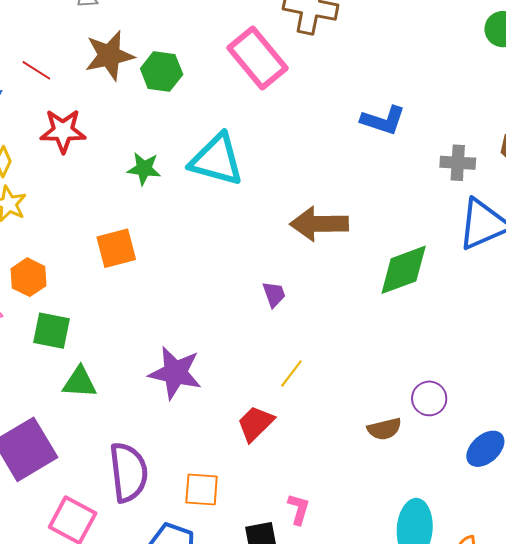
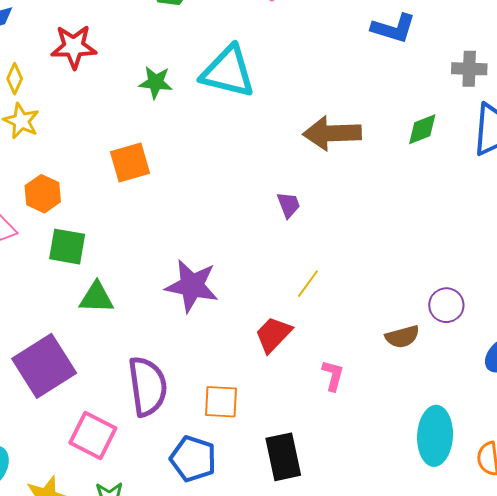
green diamond: (404, 270) -> (422, 129), moved, size x0.6
pink L-shape: (299, 509) -> (333, 375), moved

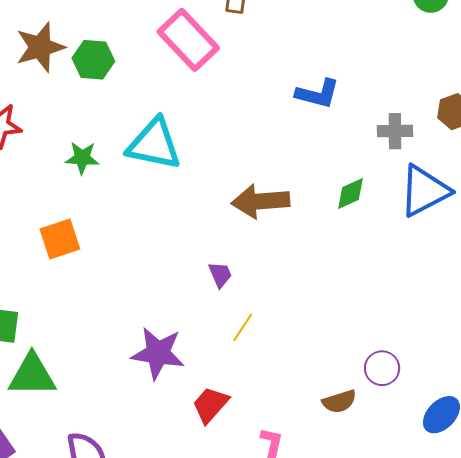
yellow line: (308, 284) -> (243, 327), moved
purple star: (192, 286) -> (158, 353), moved
green triangle: (96, 298) -> (32, 375), size x1.4

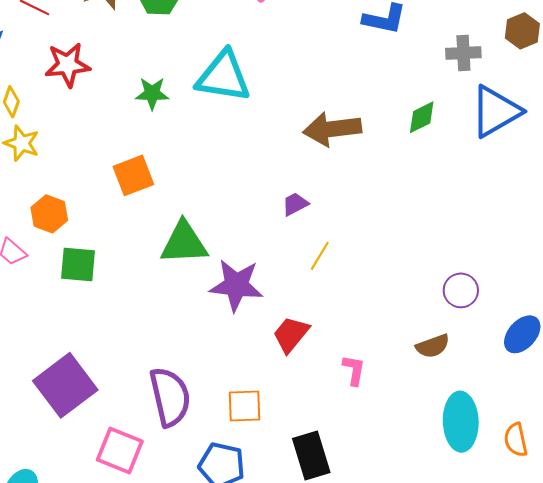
purple trapezoid: (220, 275) -> (295, 204), turned -92
green triangle: (32, 375) -> (184, 243), moved
brown semicircle: (339, 402) -> (433, 346), moved

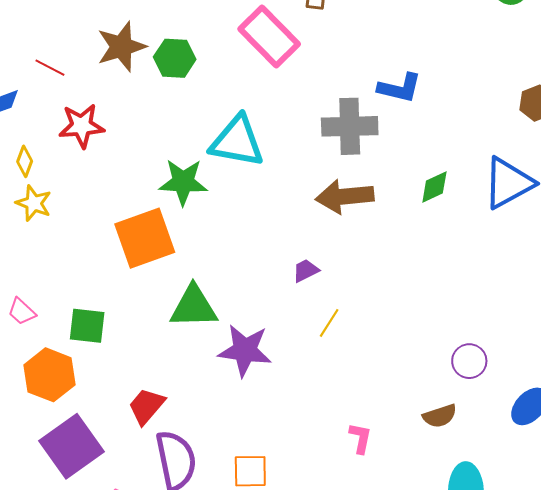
gray cross: (463, 53) -> (350, 126), moved, size x1.6
green star: (152, 93) -> (183, 182), moved, size x1.4
orange square: (133, 175) -> (145, 238), size x1.5
orange hexagon: (49, 214) -> (49, 375), moved, size x1.4
red trapezoid: (291, 334) -> (146, 406), moved

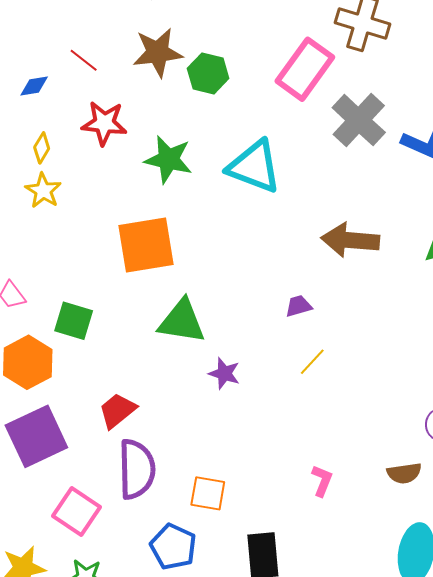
pink rectangle: (269, 37) -> (305, 69), turned 70
gray cross: (350, 126) -> (359, 120), moved, turned 34
green star: (183, 182) -> (168, 159), moved
purple star: (245, 350) -> (224, 373), size x0.6

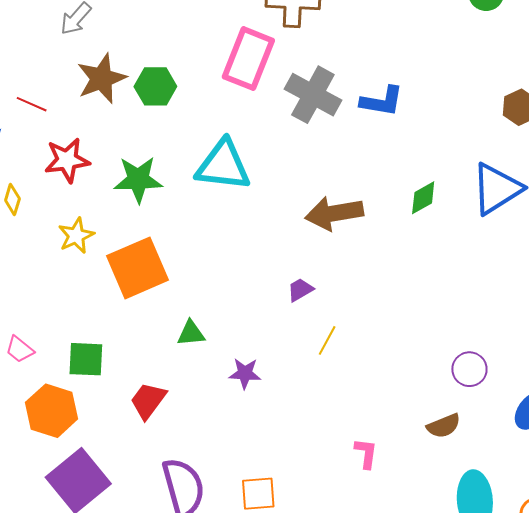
yellow star: (43, 191) -> (76, 236), moved, turned 30
green triangle: (182, 321) -> (191, 333), size x0.6
red trapezoid: (117, 411) -> (148, 401), moved

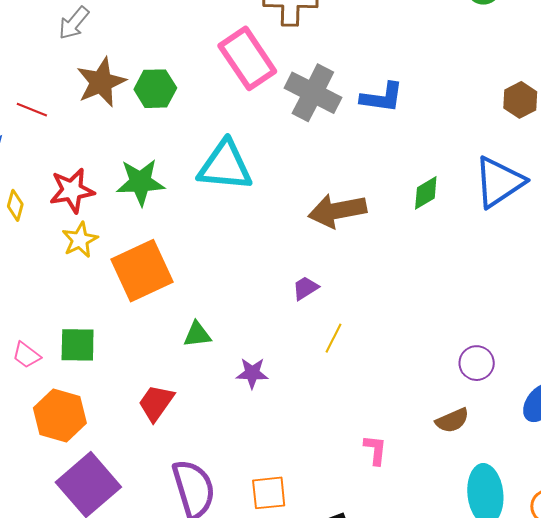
pink rectangle: (248, 59) -> (247, 58), turned -54
red star: (67, 160) -> (72, 190), moved
green square: (86, 359) -> (78, 345), moved

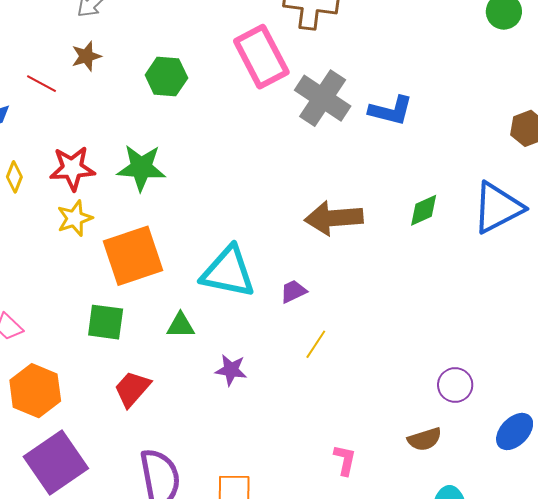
brown star: (101, 82) -> (86, 56), moved, size x0.6
cyan triangle: (225, 166) -> (228, 272), moved
green square: (78, 345) -> (106, 322), moved

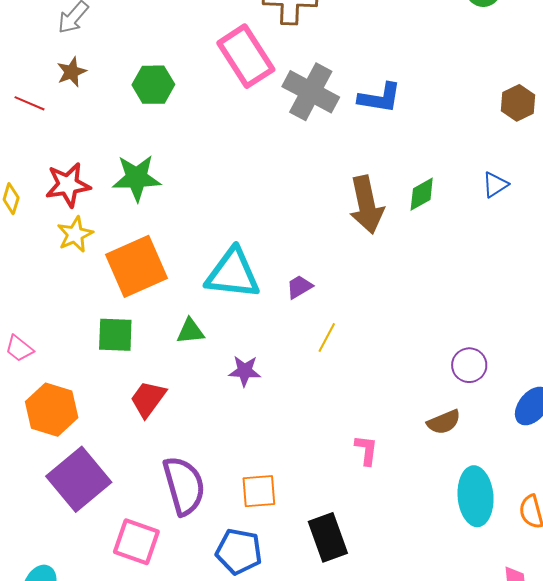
blue triangle: (498, 208) -> (495, 185), size x0.5
brown arrow: (334, 218) -> (366, 205), moved, turned -92

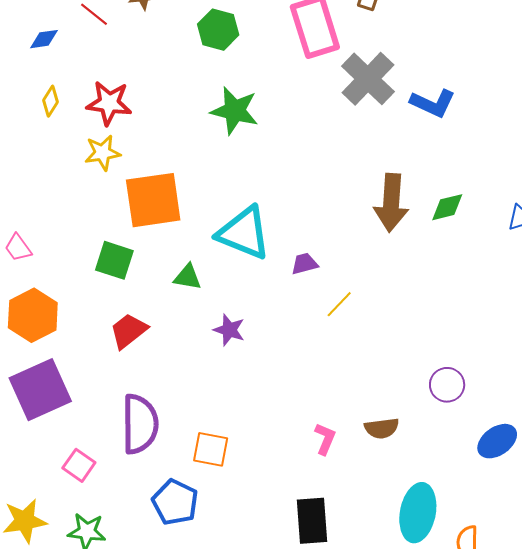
green star: (137, 178) -> (235, 111), moved
yellow line: (327, 337) -> (339, 304), moved
brown semicircle: (444, 422) -> (382, 428), moved
black rectangle: (328, 537) -> (312, 521), moved
pink square: (136, 542) -> (79, 465), size x0.7

